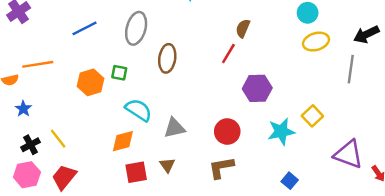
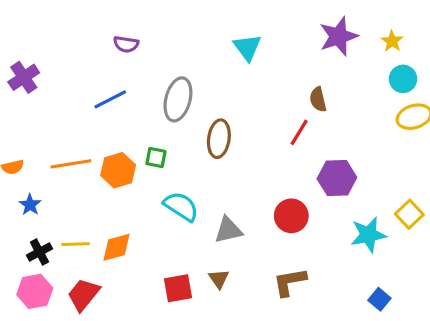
brown semicircle: (243, 28) -> (318, 99), turned -36
orange line: (38, 64) -> (71, 164), moved
red circle: (227, 132) -> (291, 216), moved
yellow line: (58, 139) -> (76, 244), turned -54
orange diamond: (123, 141) -> (117, 247), moved

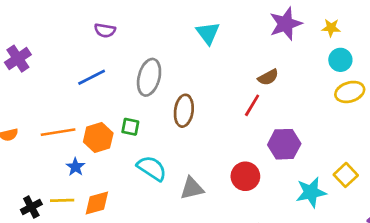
yellow star: (392, 41) -> (331, 28), turned -30
brown semicircle: (318, 99) -> (268, 77), turned -105
blue star: (30, 205) -> (75, 167), moved

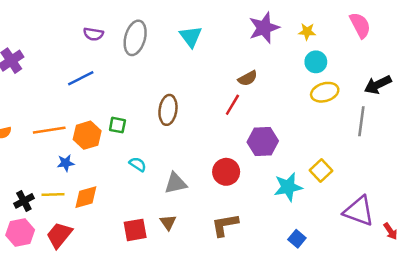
gray ellipse: (149, 77) -> (135, 38), moved
blue star: (75, 167) -> (66, 163), turned 30
cyan semicircle: (152, 168) -> (138, 164), size x0.6

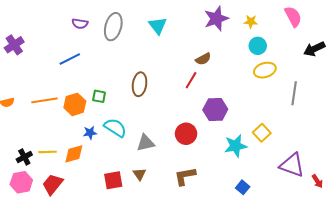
black arrow: (378, 85) -> (314, 49), moved
blue star: (66, 163) -> (90, 133), moved
cyan semicircle: (138, 164) -> (115, 128), size x1.6

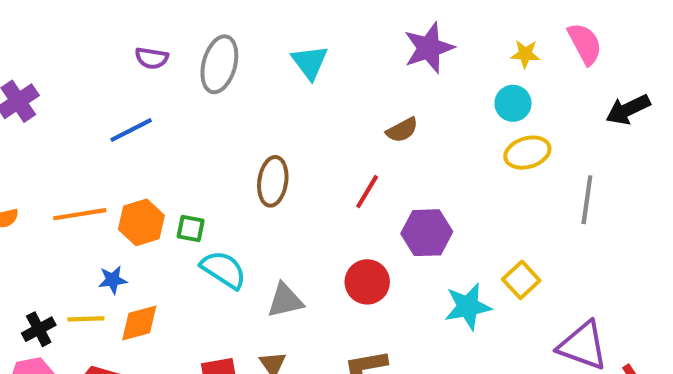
yellow star: (251, 22) -> (525, 54), moved
red line: (191, 80) -> (367, 192), moved
green square: (99, 96) -> (191, 229), moved
blue star: (90, 133) -> (113, 280), moved

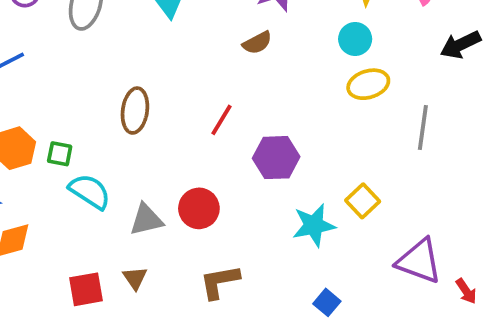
brown semicircle: (402, 130) -> (257, 43), moved
red circle: (367, 282) -> (199, 208), moved

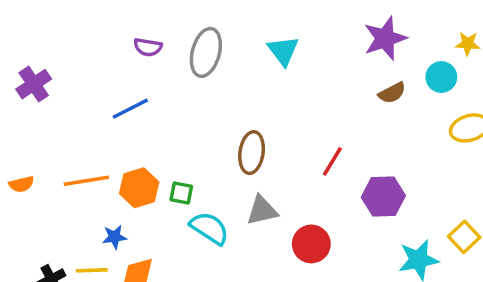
cyan circle: (355, 39) -> (441, 77), moved
brown semicircle: (257, 43) -> (392, 93), moved
gray triangle: (146, 220) -> (262, 211), moved

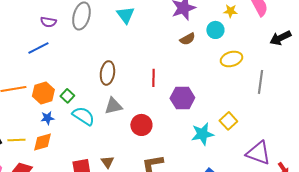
purple semicircle: (148, 47) -> (48, 22), moved
red line: (332, 161) -> (153, 78), turned -30
green square: (181, 193) -> (67, 96), turned 32
blue star: (114, 237) -> (47, 118), moved

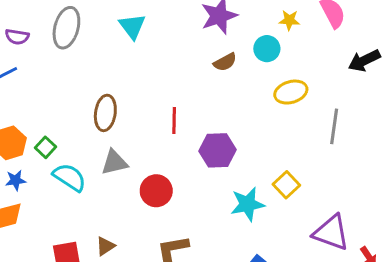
brown triangle: (107, 162) -> (105, 246), turned 32

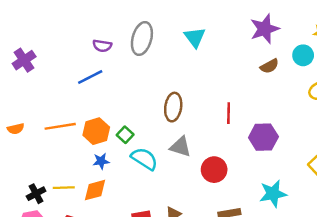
gray triangle: (114, 162) -> (180, 147), turned 30
cyan star: (247, 204) -> (273, 194), moved

